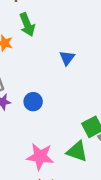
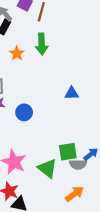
blue triangle: (67, 58) -> (72, 93), moved, turned 32

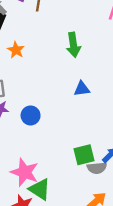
green arrow: (42, 44) -> (73, 45), moved
green triangle: (47, 168) -> (40, 189), moved

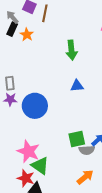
orange star: (16, 50) -> (27, 35), moved
blue circle: (31, 115) -> (35, 106), size x1.6

